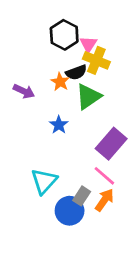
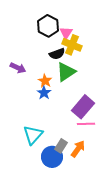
orange star: (60, 82) -> (45, 81), moved
pink line: (104, 176) -> (86, 124), moved, turned -42

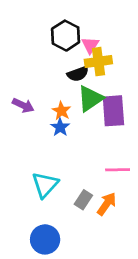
yellow cross: (72, 45) -> (98, 62), turned -30
purple arrow: (18, 68) -> (23, 105), moved
purple rectangle: (83, 107) -> (113, 111), moved, turned -45
blue circle: (52, 157) -> (45, 239), moved

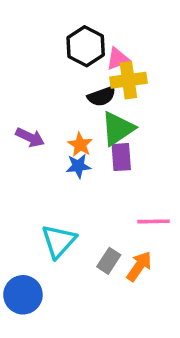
pink triangle: (90, 45) -> (118, 59), turned 36
purple rectangle: (113, 111) -> (121, 157), moved, size x0.7
blue star: (60, 127) -> (78, 166), turned 30
blue circle: (45, 239) -> (23, 295), moved

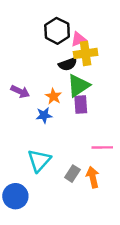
blue star: (78, 166) -> (44, 115), moved
orange arrow: (139, 266) -> (93, 177), turned -48

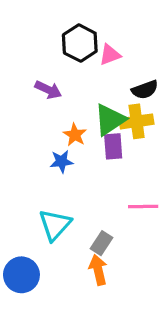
yellow cross: (86, 53) -> (137, 121), moved
black semicircle: (68, 64) -> (145, 90), moved
purple arrow: (20, 92) -> (48, 90), moved
orange arrow: (93, 177) -> (98, 270), moved

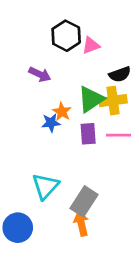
purple rectangle: (113, 146) -> (88, 134), moved
blue star: (61, 161) -> (51, 123), moved
pink line: (143, 206) -> (119, 135), moved
gray rectangle: (102, 243) -> (84, 201), size x1.5

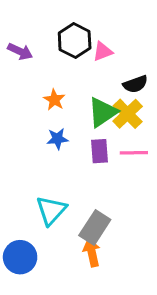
purple arrow: (40, 74) -> (20, 51), moved
yellow cross: (113, 101) -> (128, 114), turned -36
orange star: (62, 112) -> (54, 100), moved

